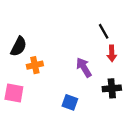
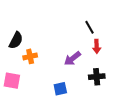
purple arrow: (84, 67) -> (72, 58), turned -96
blue square: (70, 102) -> (60, 89), turned -32

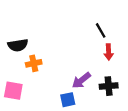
black semicircle: (16, 40) -> (18, 45), turned 54
purple arrow: (72, 58) -> (81, 80), moved

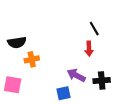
red arrow: (109, 52) -> (89, 49), moved
purple arrow: (81, 80) -> (76, 75), turned 66

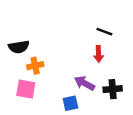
black line: (94, 29) -> (104, 32), turned -40
pink square: (13, 85) -> (26, 89), moved

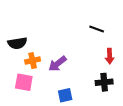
red arrow: (99, 54) -> (110, 56), moved
purple arrow: (84, 83) -> (57, 64), moved, turned -66

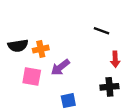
orange cross: (33, 61) -> (41, 49), moved
pink square: (24, 82) -> (32, 76), moved

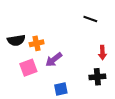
black line: (101, 31) -> (90, 19), moved
pink square: (32, 76) -> (28, 68), turned -30

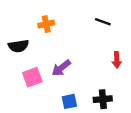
orange cross: (37, 43) -> (46, 24), moved
black cross: (97, 77) -> (103, 99), moved

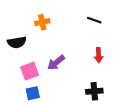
red arrow: (117, 60) -> (99, 55), moved
blue square: (69, 101) -> (33, 93), moved

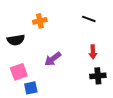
pink square: (30, 71) -> (19, 72), moved
black cross: (94, 91) -> (98, 76), moved

